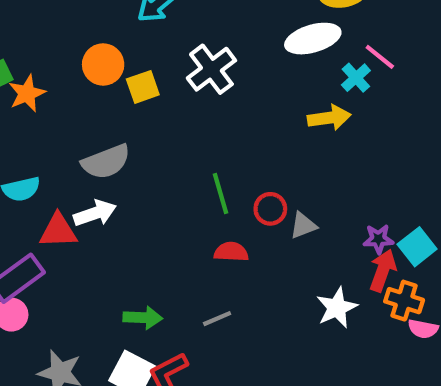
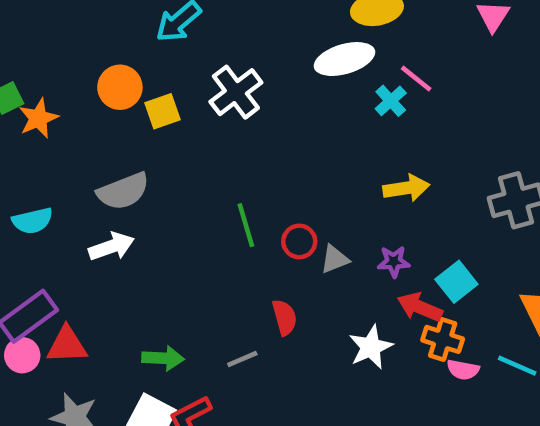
yellow arrow: (329, 118) -> (406, 188), moved
red triangle: (58, 231) -> (67, 345), moved
purple star: (378, 239) -> (394, 262), moved
red semicircle: (231, 252) -> (285, 317), moved, turned 72
red arrow: (383, 270) -> (420, 307), turned -87

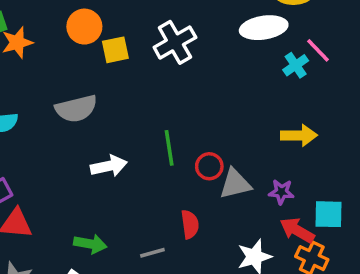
white arrow: (112, 247) -> (109, 166), moved
gray triangle: (335, 259) -> (235, 184), size x1.4
cyan square: (456, 282) -> (329, 214), turned 32

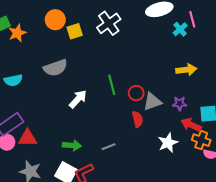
pink line: (318, 50) -> (192, 19), turned 35
white arrow: (109, 166) -> (78, 99), turned -30
red semicircle: (190, 224) -> (137, 119), moved

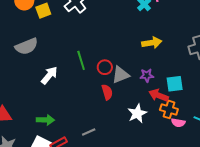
gray line: (108, 147) -> (89, 132), moved

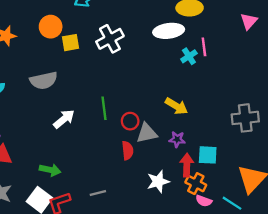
yellow arrow: (152, 43) -> (176, 106), moved, turned 30
red arrow: (159, 95) -> (187, 165), turned 60

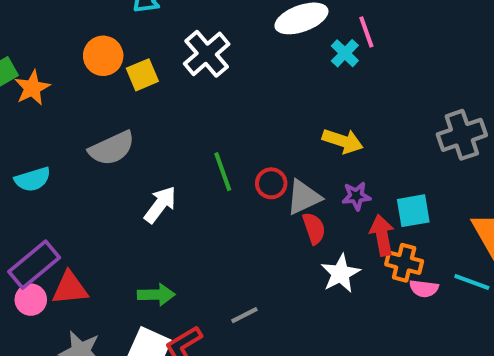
red semicircle: (128, 150) -> (314, 228), moved

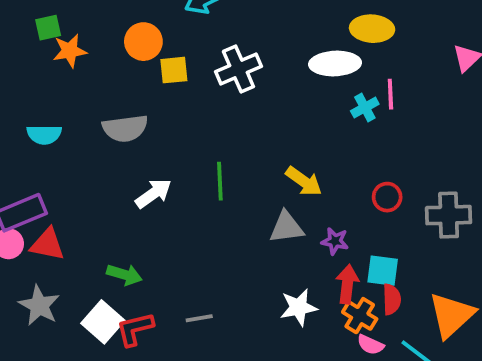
yellow arrow: (343, 141) -> (304, 181), moved
red circle: (271, 183) -> (387, 197), moved
red semicircle: (314, 228) -> (392, 299), moved

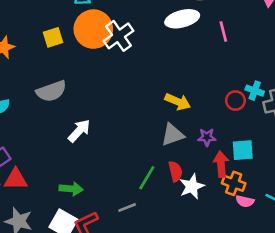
orange circle: (143, 42) -> (93, 29), moved, size x1.5
yellow square: (174, 70) -> (53, 37), moved
cyan cross: (365, 107) -> (255, 91), moved, turned -30
green line: (220, 181) -> (147, 178), moved, turned 45
red semicircle: (392, 299) -> (175, 171), moved

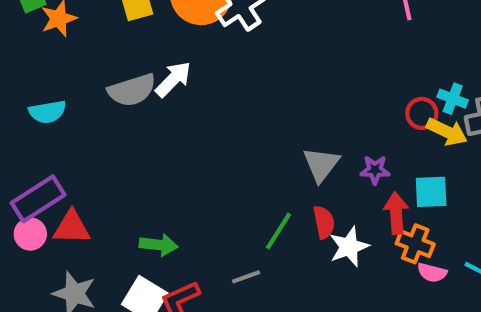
yellow arrow: (178, 102) -> (447, 132), moved
white arrow: (79, 131) -> (173, 79), moved
gray triangle: (173, 135) -> (321, 164), turned -35

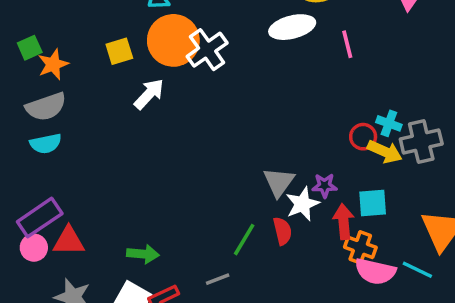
white arrow: (173, 79) -> (149, 94), moved
gray semicircle: (132, 90) -> (46, 107), moved
white star: (349, 247) -> (302, 204), moved
pink semicircle: (432, 273) -> (375, 271), size x1.6

